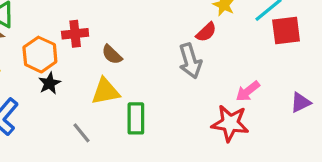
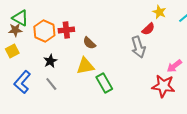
orange hexagon: (40, 55) -> (44, 31), moved
green rectangle: (136, 118) -> (104, 83), turned -30
gray line: (81, 133) -> (51, 84), moved

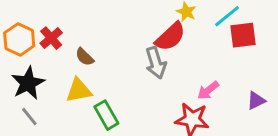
red semicircle: (148, 29) -> (170, 37), size x1.6
red cross: (66, 30) -> (51, 38), turned -35
black star: (50, 61) -> (28, 83), size x1.6

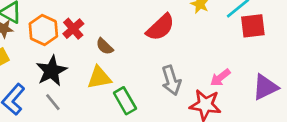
red semicircle: (170, 37) -> (160, 27), moved
gray arrow: (156, 63) -> (171, 80), moved
purple triangle: (256, 101) -> (265, 87), size x1.5

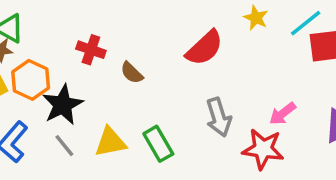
red cross: (73, 29) -> (91, 50), turned -30
orange hexagon: (43, 30) -> (31, 80), moved
yellow triangle: (99, 78) -> (110, 142), moved

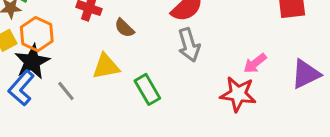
black star: (63, 105) -> (32, 62), moved
gray arrow: (219, 117) -> (189, 45), moved
yellow triangle: (110, 142) -> (106, 66), moved

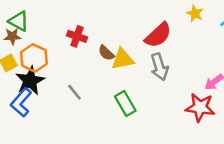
yellow triangle: (106, 66) -> (123, 59), moved
gray line: (66, 91) -> (74, 92), moved

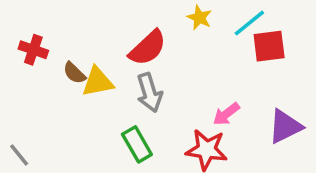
gray line: (74, 92) -> (19, 155), moved
green rectangle: (125, 104) -> (137, 144), moved

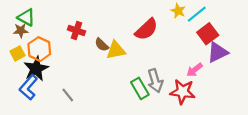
cyan line: (249, 23) -> (197, 14), moved
red square: (269, 46) -> (208, 34), moved, turned -30
gray arrow: (149, 93) -> (155, 81), moved
purple triangle: (285, 126) -> (218, 52), moved

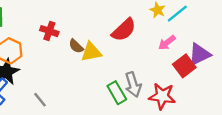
red square: (208, 34) -> (184, 66), moved
pink arrow: (195, 70) -> (167, 43), moved

